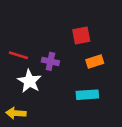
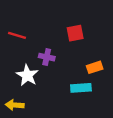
red line: (18, 55) -> (17, 35), moved
orange rectangle: (95, 61) -> (95, 67), moved

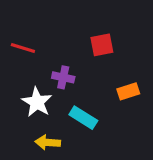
cyan rectangle: (81, 88) -> (83, 118), moved, turned 36
yellow arrow: (15, 105) -> (48, 142), moved

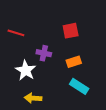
orange rectangle: (128, 91) -> (74, 62), moved
cyan rectangle: (83, 118) -> (79, 86), moved

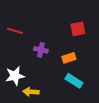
red square: (71, 31) -> (78, 29), moved
white star: (26, 70) -> (15, 76), moved, turned 30

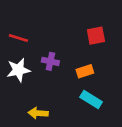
white star: (15, 76) -> (18, 70), moved

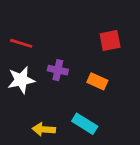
orange rectangle: (85, 71) -> (97, 81), turned 42
cyan rectangle: (91, 100) -> (85, 124), moved

